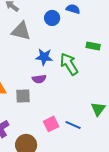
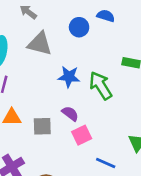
purple semicircle: (39, 79) -> (70, 114), moved, turned -136
pink square: (51, 124) -> (82, 135), moved

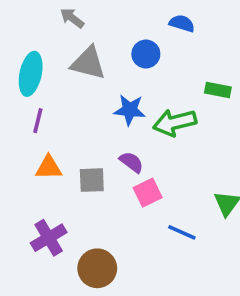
blue circle: (79, 27) -> (146, 54), moved
green arrow: (101, 86) -> (175, 122), turned -72

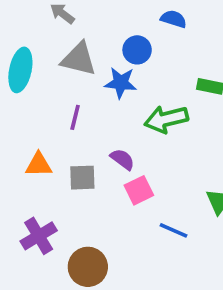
blue star: (130, 110) -> (121, 83), moved
purple line: (38, 121) -> (75, 117), moved

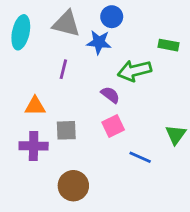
purple semicircle: (122, 159) -> (110, 95), moved
gray square: (82, 178) -> (66, 130), moved
purple cross: (39, 236) -> (34, 146), moved, turned 32

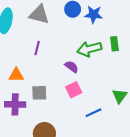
blue star: (99, 42) -> (94, 14), moved
green rectangle: (169, 45) -> (114, 44), moved, turned 72
blue line: (140, 157) -> (94, 113), turned -49

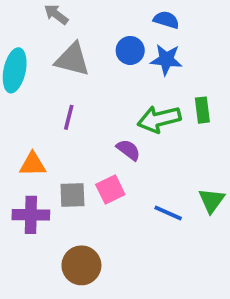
pink square: (74, 90) -> (110, 190), moved
blue line: (94, 113) -> (168, 213), moved, turned 49

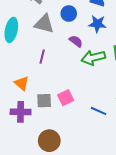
blue circle: (130, 50) -> (69, 14), moved
purple semicircle: (128, 150) -> (76, 41), moved
orange triangle: (33, 164) -> (22, 83), turned 42

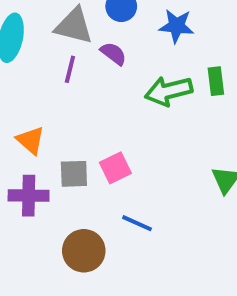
purple semicircle: (76, 41) -> (113, 54), moved
purple line: (42, 57) -> (70, 69), moved
blue line: (98, 111) -> (137, 223), moved

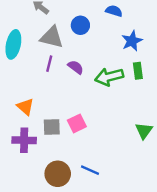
blue star: (176, 26) -> (132, 41), moved, turned -30
purple semicircle: (113, 54) -> (76, 67), moved
blue line: (137, 223) -> (90, 170), moved

